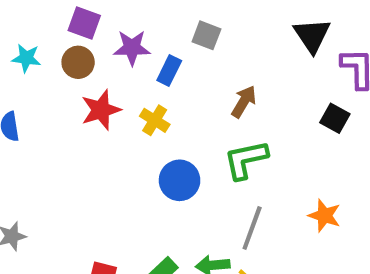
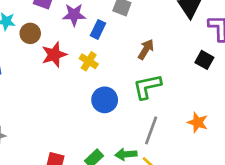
brown circle: (78, 62) -> (30, 33), moved

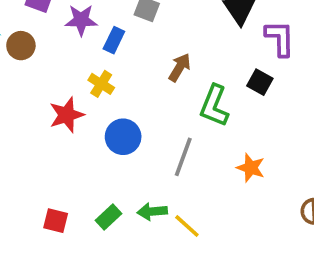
red star: (54, 55) -> (67, 115), moved
green L-shape: (147, 87) -> (214, 106), moved, turned -56
gray line: (151, 130) -> (183, 157), moved

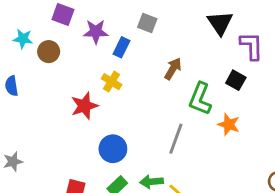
blue circle: (123, 137) -> (113, 149), moved
orange star: (251, 168) -> (229, 124), moved

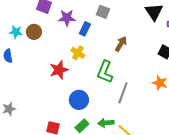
cyan star: (23, 39) -> (16, 32), moved
green L-shape: (200, 99) -> (105, 72), moved

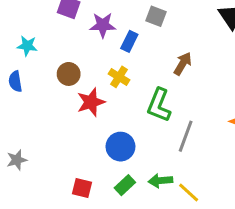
brown circle: (34, 32) -> (69, 74), moved

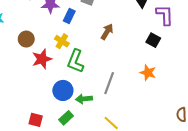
green L-shape: (159, 105) -> (76, 61), moved
green arrow: (160, 181) -> (84, 99), moved

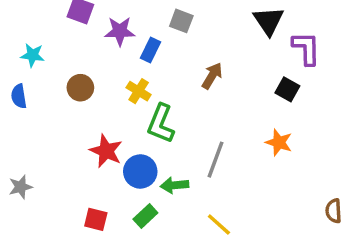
red star: (42, 59) -> (106, 151), moved, turned -30

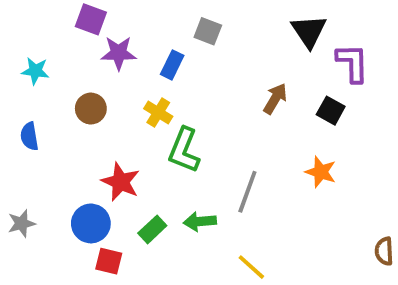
purple star: (120, 31) -> (119, 53), moved
brown arrow: (212, 76) -> (275, 99), moved
blue semicircle: (19, 96) -> (29, 136), moved
blue circle: (140, 171) -> (91, 223), moved
green rectangle: (145, 216) -> (152, 229), moved

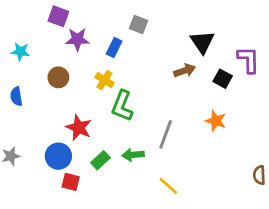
black triangle: (309, 31) -> (202, 42), moved
purple L-shape: (352, 63) -> (248, 60), moved
brown arrow: (275, 99) -> (185, 71), turned 40

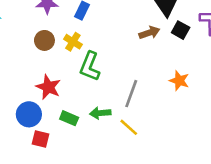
brown circle: (58, 77) -> (44, 40), moved
black square: (223, 79) -> (181, 30), moved
green rectangle: (100, 160) -> (69, 118), turned 66
yellow line: (168, 186) -> (129, 127), moved

